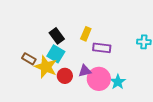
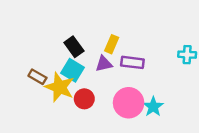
purple triangle: (85, 71) -> (104, 64), moved

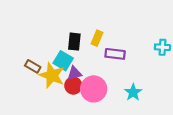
black rectangle: (74, 47) -> (74, 42), moved, turned 42
purple triangle: (104, 64) -> (74, 73), moved
pink circle: (129, 103) -> (94, 89), moved

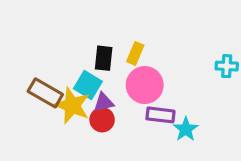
purple rectangle: (115, 54) -> (160, 115), moved
brown rectangle: (33, 66) -> (45, 93), size x1.5
pink circle: (94, 89) -> (145, 85), moved

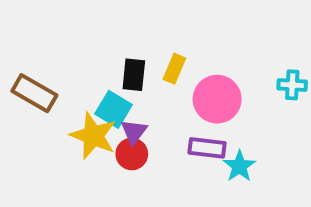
pink circle: (145, 85) -> (217, 99), moved
brown rectangle: (45, 93) -> (34, 93), moved
purple triangle: (104, 102) -> (134, 132), turned -40

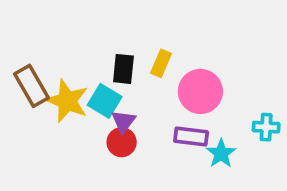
cyan cross: (292, 85) -> (266, 127), moved
brown rectangle: (34, 93) -> (31, 86), turned 30
yellow star: (93, 136) -> (67, 101), moved

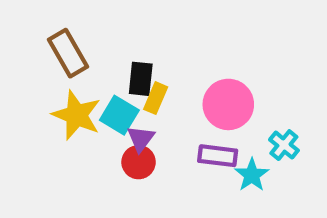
yellow rectangle: (161, 63) -> (156, 98), moved
brown rectangle: (31, 86) -> (68, 53), moved
cyan cross: (266, 127) -> (284, 145), moved, turned 36

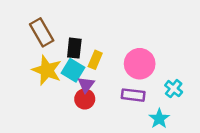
black rectangle: (141, 79) -> (74, 48), moved
cyan star: (252, 175) -> (159, 119), moved

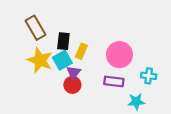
cyan square: (73, 70) -> (62, 60), turned 30
cyan cross: (174, 89) -> (149, 76), turned -32
cyan star: (159, 119) -> (136, 102), turned 30

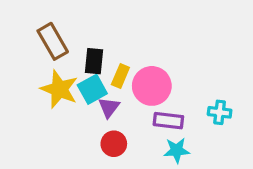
pink circle: (119, 55) -> (152, 86), moved
red circle: (72, 85) -> (114, 144), moved
cyan star: (136, 102) -> (177, 150), moved

